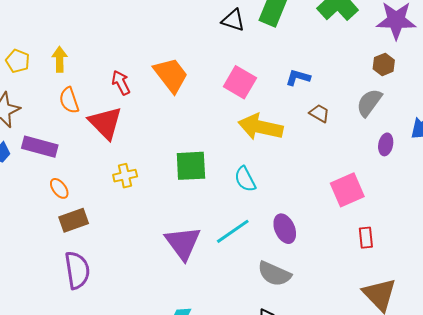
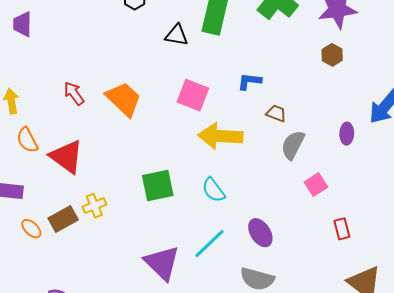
red arrow: (121, 83) -> (74, 93), moved
gray semicircle: (369, 103) -> (293, 145), moved
pink square: (347, 190) -> (316, 185), size x0.7
brown rectangle: (74, 220) -> (63, 219), moved

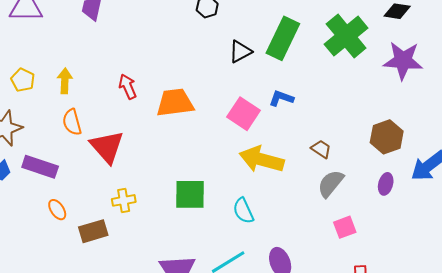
black triangle: (176, 35) -> (240, 51), turned -50
brown hexagon: (332, 55) -> (387, 137), moved, size x1.5
blue L-shape: (249, 81) -> (281, 98), moved
orange trapezoid: (124, 99) -> (175, 103), turned -63
brown rectangle: (63, 219) -> (93, 231), moved

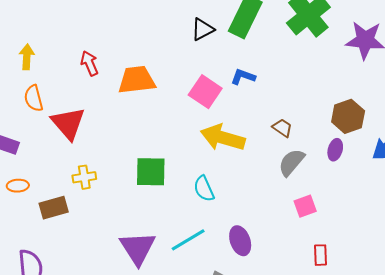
purple ellipse: (386, 184) -> (335, 150), moved
orange ellipse: (57, 210) -> (18, 186), turned -60

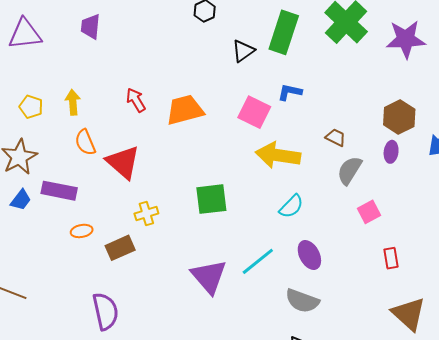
cyan semicircle: (204, 189) -> (291, 206), moved, turned -104

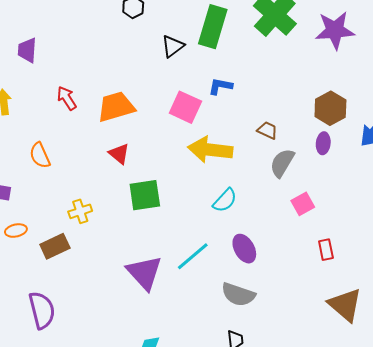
purple trapezoid: (91, 27) -> (27, 50), moved
orange semicircle: (85, 142) -> (40, 155), moved
red triangle: (123, 162) -> (119, 154), moved, size x0.6

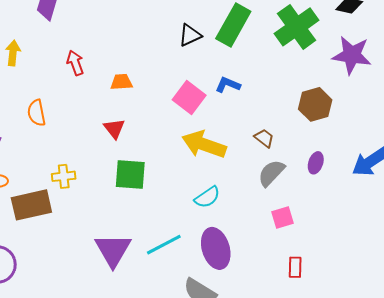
orange trapezoid: (116, 107) -> (121, 82), size x0.6
brown hexagon: (330, 108) -> (315, 104), moved
brown rectangle: (55, 246) -> (31, 205), size x1.4
purple ellipse: (244, 249) -> (216, 248), size x1.4

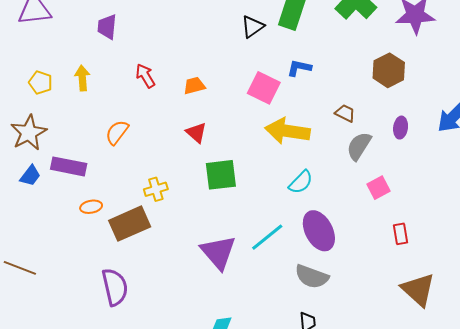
orange semicircle: (37, 113) -> (117, 132), turned 60

